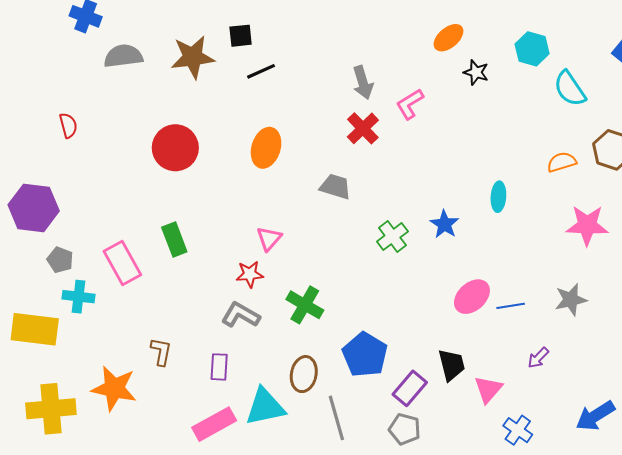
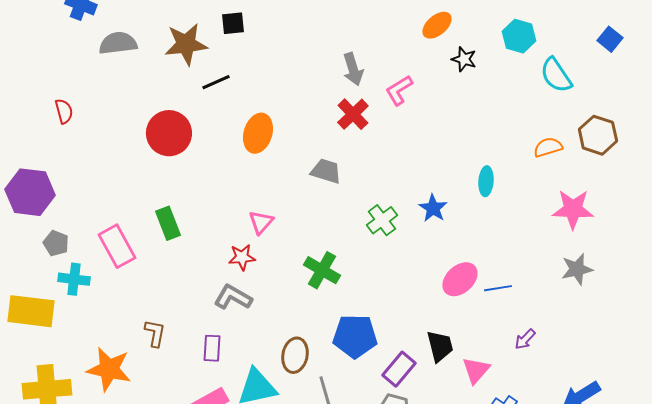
black line: (261, 71) -> (216, 82), moved
gray star: (571, 300) -> (577, 269), moved
green cross: (305, 305) -> (322, 270), moved
blue pentagon: (365, 355) -> (355, 336), turned -30

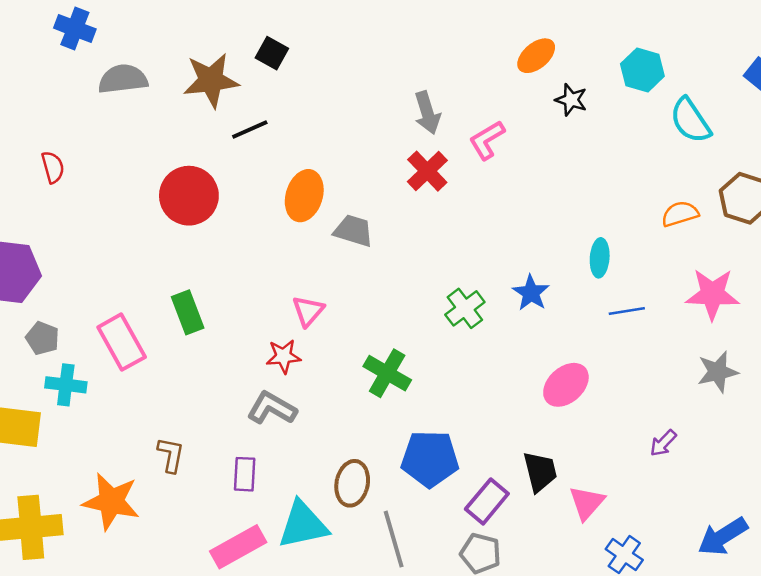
black square: (233, 23) -> (272, 53), turned 35
gray trapezoid: (326, 171) -> (353, 231), moved
blue line: (498, 288) -> (627, 311), moved
purple arrow: (525, 339) -> (663, 443), moved

